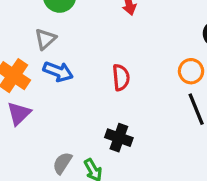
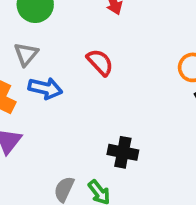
red semicircle: (121, 77) -> (100, 62), moved, turned -30

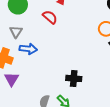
red semicircle: (100, 62) -> (50, 17), moved

